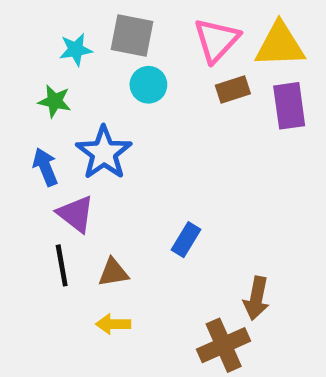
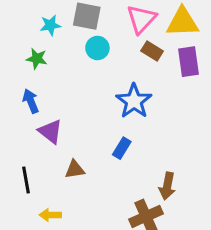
brown rectangle: (233, 89) -> (152, 51), turned 50
blue star: (104, 153) -> (134, 101), moved
black line: (62, 265) -> (26, 180), moved
yellow arrow: (113, 324) -> (50, 215), moved

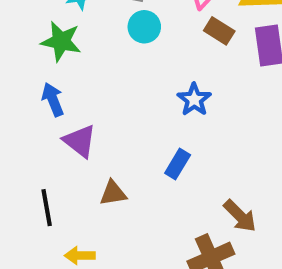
green star: (37, 59) -> (61, 41), size x1.4
blue star: (134, 101) -> (194, 100), size x0.7
brown arrow: (167, 186) -> (240, 216), turned -56

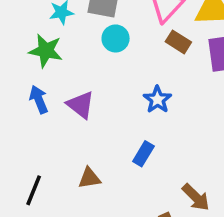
purple triangle: (80, 141) -> (81, 105), moved
black line: (47, 208) -> (34, 190), turned 32

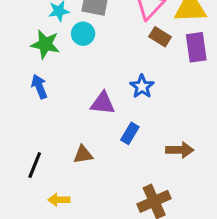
cyan circle: (116, 38) -> (83, 34), moved
purple triangle: (81, 105) -> (103, 103), moved, turned -32
brown arrow: (196, 197) -> (180, 150), moved, turned -44

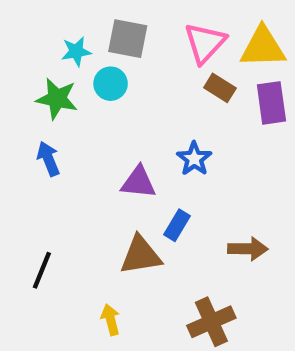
brown triangle: (83, 154) -> (141, 255), moved, size x1.5
yellow arrow: (59, 200) -> (111, 320), moved, turned 75

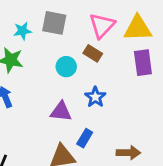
cyan circle: (111, 84) -> (66, 67), moved
brown rectangle: (220, 88) -> (93, 53), moved

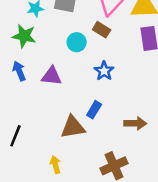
purple triangle: (61, 112) -> (52, 76), moved

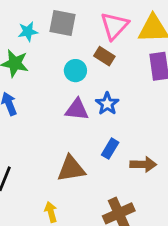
purple triangle: (52, 76) -> (77, 110), moved
blue rectangle: (94, 110) -> (110, 149), moved

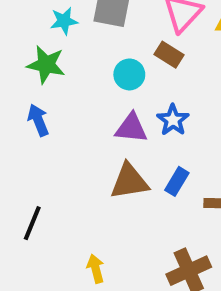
brown triangle: (71, 169) -> (129, 181), moved

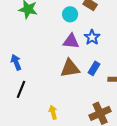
blue arrow: (38, 120) -> (16, 62), moved

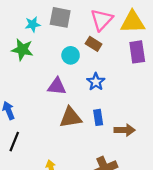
purple triangle: (71, 41) -> (57, 86), moved
blue rectangle: (94, 68) -> (98, 117), turned -40

